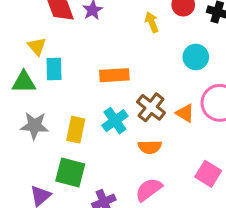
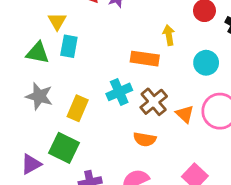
yellow arrow: (152, 22) -> (169, 35), moved
orange rectangle: (114, 75) -> (145, 59), moved
cyan cross: (115, 121) -> (119, 92), moved

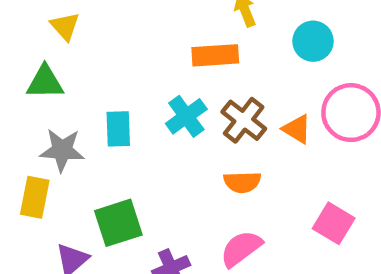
cyan rectangle: (69, 46) -> (118, 129), moved
yellow rectangle: (78, 108) -> (35, 197), moved
green square: (64, 148) -> (118, 223), turned -32

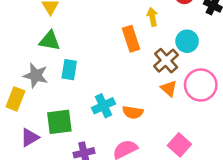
orange rectangle: (215, 55) -> (131, 39), turned 65
green triangle: (45, 82) -> (50, 41), moved
cyan cross: (186, 116) -> (104, 106), moved
brown cross: (244, 120) -> (166, 61), moved

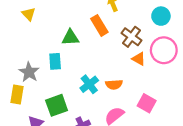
green triangle: (50, 41) -> (70, 38), moved
cyan circle: (187, 41) -> (161, 16), moved
gray star: (36, 75) -> (29, 72), turned 30
pink square: (179, 145) -> (147, 103), moved

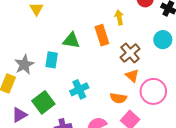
pink circle: (164, 50) -> (153, 91), moved
orange semicircle: (114, 84) -> (118, 98), moved
green square: (57, 105) -> (43, 102), turned -30

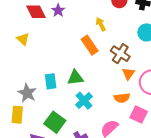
green triangle: (71, 40) -> (75, 78), moved
orange triangle: (132, 76) -> (128, 74), turned 40

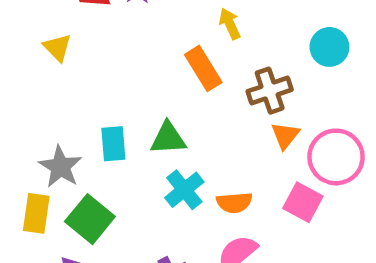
brown cross: (120, 54) -> (270, 91), turned 36
orange semicircle: (122, 98) -> (234, 202), moved
pink square: (139, 115) -> (303, 202), moved
green square: (55, 122) -> (90, 219), moved

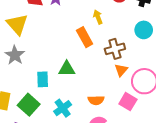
yellow triangle: (57, 48) -> (17, 24), size x1.6
cyan rectangle: (113, 144) -> (43, 79), moved
gray star: (60, 167) -> (15, 55), moved
cyan cross: (184, 190) -> (63, 108), moved

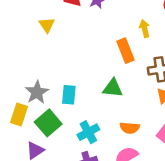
yellow triangle: (17, 24) -> (47, 25), size x0.6
gray star: (15, 55) -> (37, 92), moved
green triangle: (67, 69) -> (113, 88), moved

